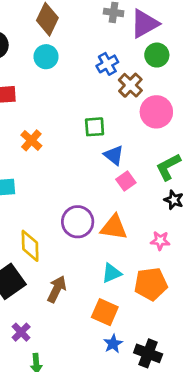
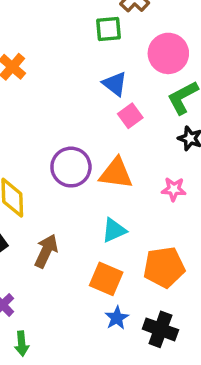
pink circle: (156, 112) -> (168, 53), moved
green square: (95, 127) -> (109, 29), moved
orange pentagon: (151, 284) -> (164, 267), moved

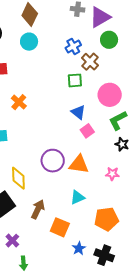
orange square: (106, 279) -> (60, 227), moved

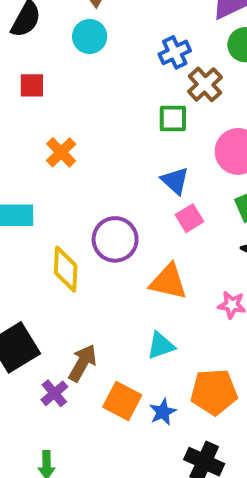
purple circle: (53, 161) -> (115, 239), moved
yellow diamond: (18, 178) -> (66, 269), moved
purple cross: (12, 241) -> (54, 393), moved
blue star: (79, 248) -> (163, 412), moved

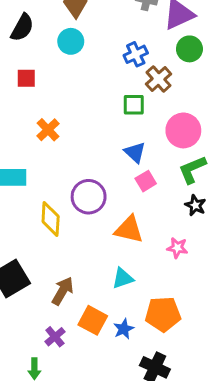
purple cross: (54, 393) -> (55, 337), moved

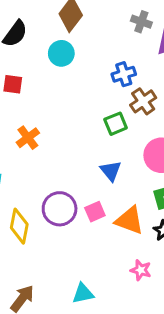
green square: (134, 105) -> (116, 124), turned -30
pink square: (146, 181) -> (95, 212), moved
orange triangle: (129, 230) -> (129, 220), moved

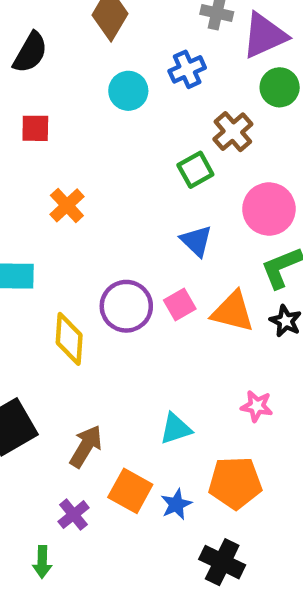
cyan circle: (61, 53) -> (128, 91), moved
blue cross: (124, 74) -> (187, 69), moved
pink star: (141, 270) -> (257, 406), moved

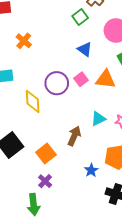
cyan triangle: (176, 429) -> (98, 119), moved
brown arrow: (86, 446) -> (74, 136), moved
orange square: (130, 491) -> (46, 153), moved, turned 30
green arrow: (42, 562) -> (34, 205), size x1.5

